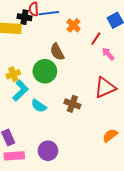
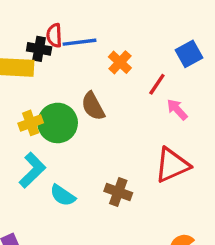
green circle: (45, 71) -> (58, 123), moved
yellow cross: (13, 74) -> (31, 123), moved

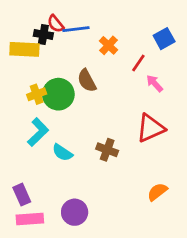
red semicircle: (54, 35) -> (56, 24), turned -36

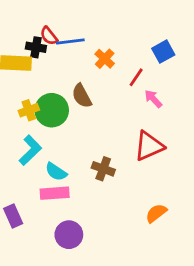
pink rectangle: (30, 219) -> (55, 193), moved

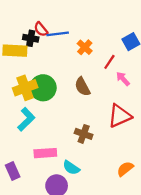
brown semicircle: (82, 96) -> (82, 87), moved
yellow cross: (29, 110) -> (25, 88), size x1.5
cyan semicircle: (56, 172) -> (71, 168), moved

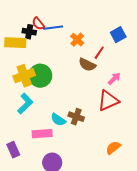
pink arrow: (123, 79) -> (114, 79), moved, turned 88
brown semicircle: (82, 87) -> (87, 65), moved, turned -36
cyan semicircle: (71, 168) -> (58, 120), moved

